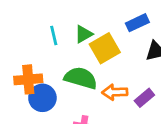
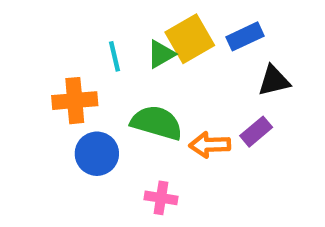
yellow square: (105, 48) -> (190, 39), moved
orange cross: (28, 79) -> (75, 101), moved
purple rectangle: (144, 98) -> (256, 132), moved

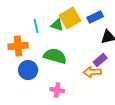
green triangle: (161, 54) -> (57, 25), turned 48
orange arrow: (210, 145) -> (92, 72), moved

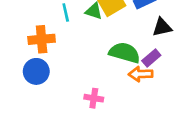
green semicircle: (55, 56) -> (125, 53), moved
blue circle: (28, 70) -> (36, 71), moved

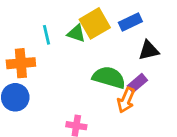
orange arrow: (141, 74) -> (126, 100), turned -65

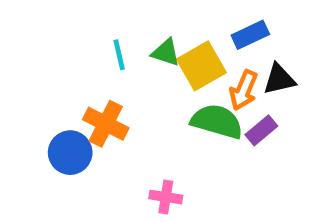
yellow square: (95, 23) -> (201, 66), moved
orange cross: (21, 63) -> (106, 124), moved, turned 32
orange arrow: (126, 100) -> (244, 90), moved

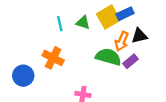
yellow square: (201, 66) -> (108, 17), moved
blue circle: (70, 153) -> (23, 76), moved

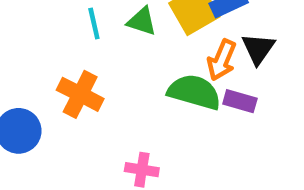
black triangle: (139, 36) -> (258, 49), turned -42
purple rectangle: (131, 61) -> (240, 101), turned 56

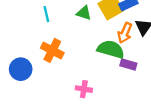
cyan line: (94, 24) -> (46, 14), moved
purple rectangle: (240, 101) -> (128, 64), moved

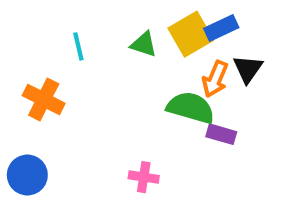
orange cross: (52, 50) -> (44, 99), moved
blue circle: (21, 69) -> (27, 175), moved

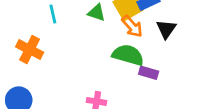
orange arrow: (215, 79) -> (132, 26), moved, turned -65

